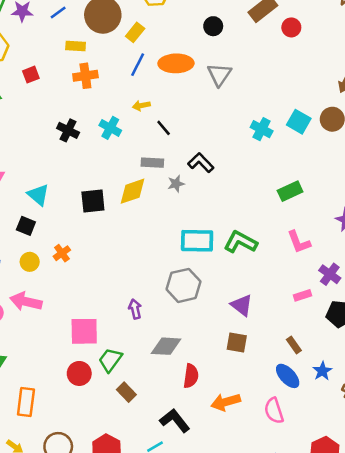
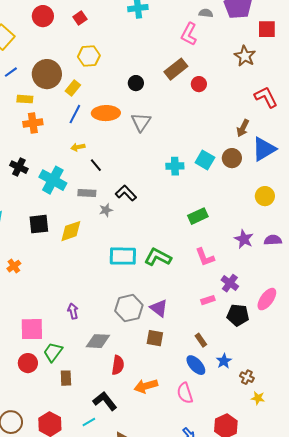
cyan cross: (110, 128) -> (53, 180), moved, size x1.5
cyan cross: (262, 129) -> (175, 166), turned -30
yellow diamond: (133, 191) -> (71, 231), moved
gray hexagon: (183, 285) -> (129, 308), moved
brown rectangle: (126, 392) -> (66, 378), turned 42

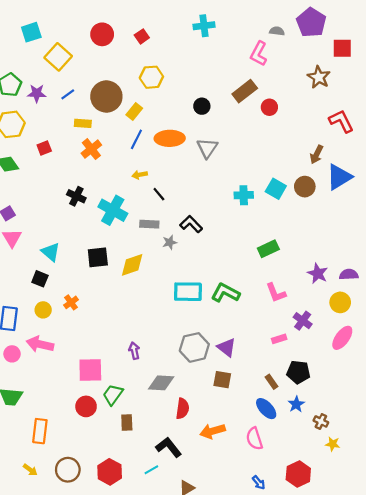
orange cross: (33, 123) -> (91, 149), turned -30
yellow circle: (265, 196) -> (340, 302), moved
black pentagon: (238, 315) -> (298, 372), moved

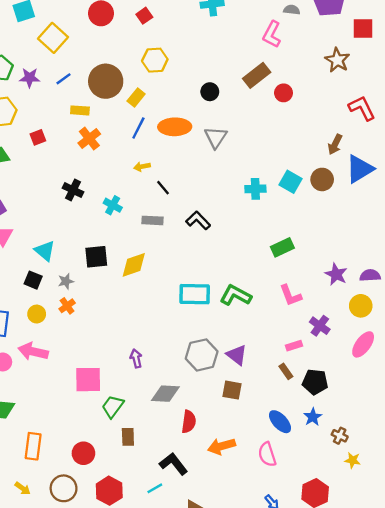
cyan cross: (113, 210) -> (113, 205), size x0.6
gray star: (170, 242) -> (66, 281), moved
brown rectangle: (272, 382) -> (286, 371), moved
red circle: (86, 406) -> (83, 453), moved

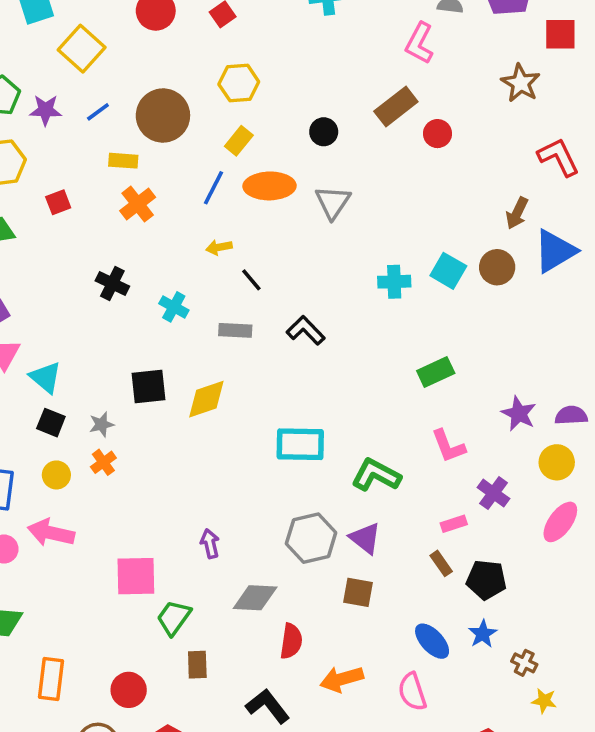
yellow rectangle: (136, 98) -> (239, 141), moved
cyan triangle: (45, 251) -> (46, 377), moved
green L-shape: (236, 295) -> (376, 475), moved

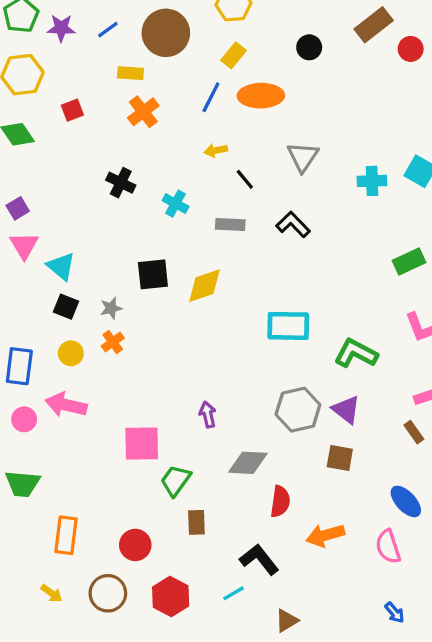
gray triangle: (333, 202) -> (303, 157), moved

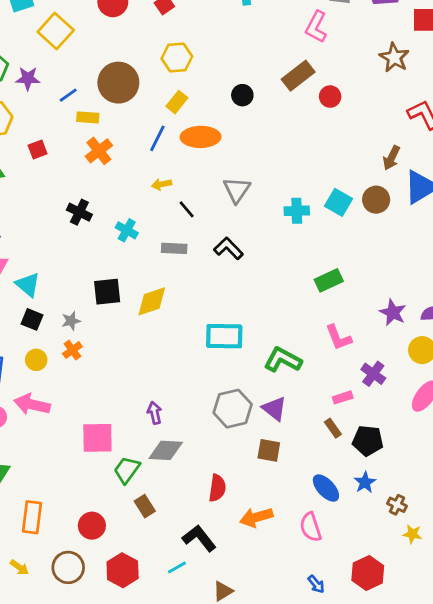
blue line: (108, 30) -> (68, 95), moved
gray diamond: (248, 463) -> (166, 450), moved
brown rectangle: (196, 522) -> (145, 506), turned -30

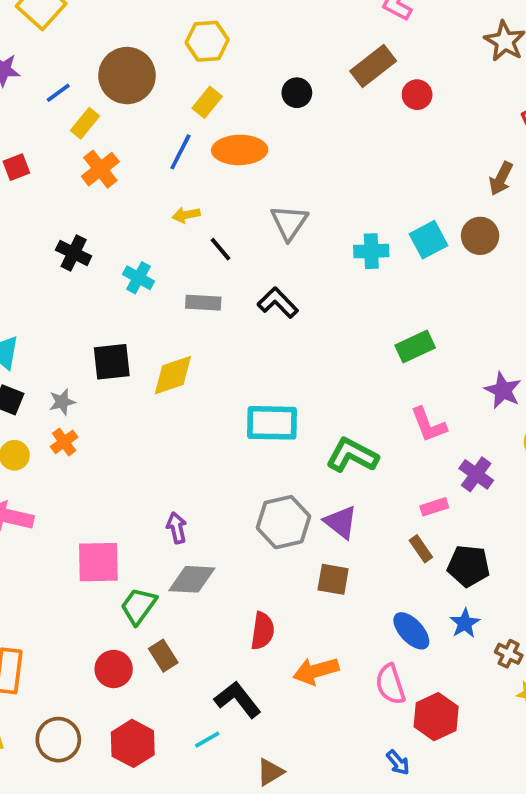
yellow rectangle: (88, 117) -> (85, 123), turned -55
cyan square: (338, 202) -> (428, 240), turned 32
red circle: (92, 526) -> (114, 669), moved
red hexagon: (368, 573) -> (436, 717), moved

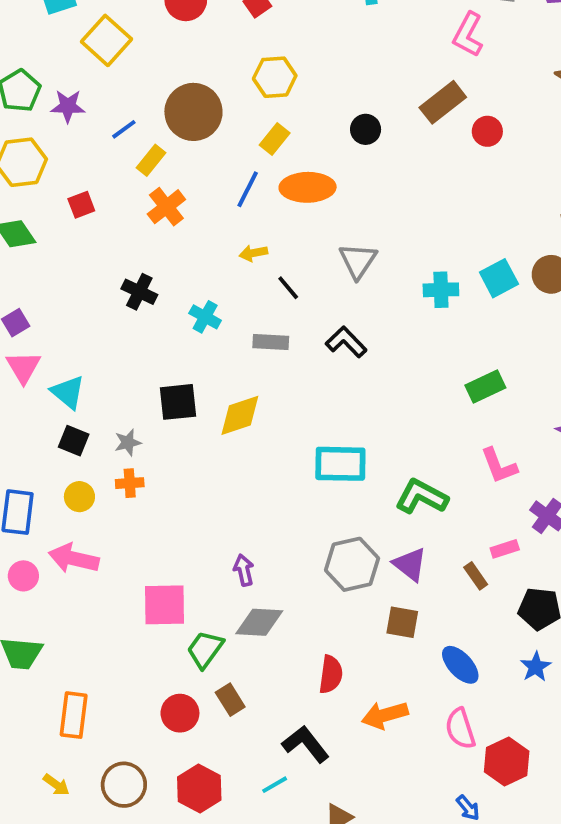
orange cross: (64, 442) -> (130, 483), turned 32
brown rectangle: (421, 549) -> (476, 576), moved
blue ellipse: (411, 631) -> (460, 665), moved

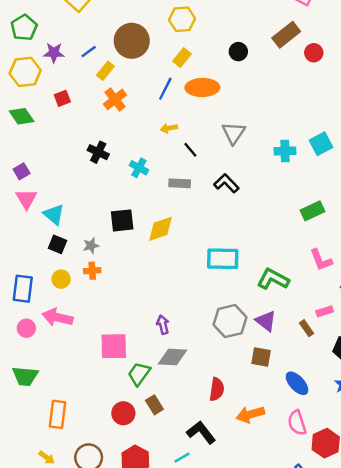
purple star: (68, 106) -> (54, 53), moved

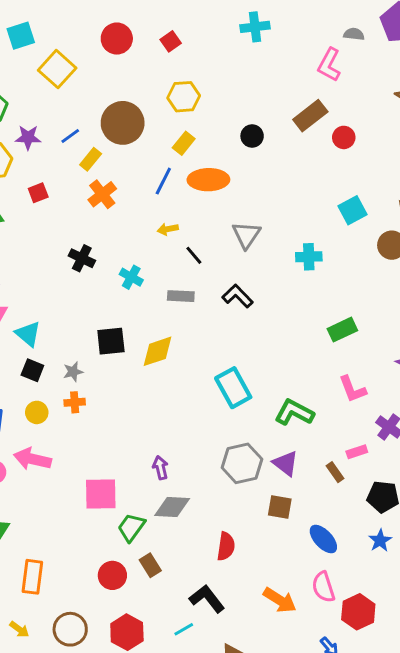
cyan square: (321, 144) -> (352, 210), moved
cyan rectangle: (223, 259) -> (233, 388), turned 60
orange arrow: (250, 414) -> (280, 600), moved, turned -132

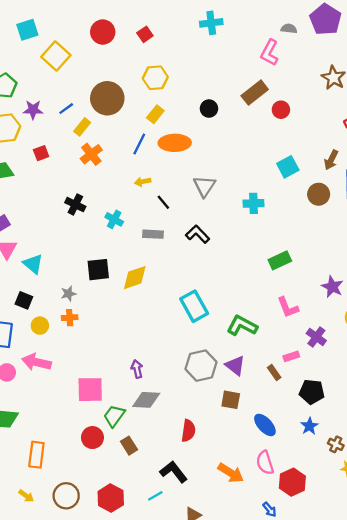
black square: (32, 370) -> (24, 300), moved
red circle: (112, 575) -> (92, 438), moved

